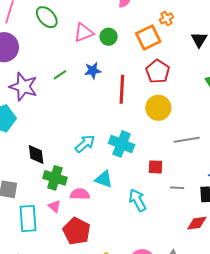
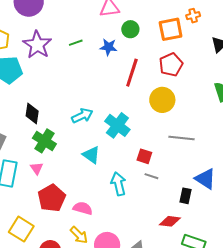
green circle: (109, 37) -> (130, 29), moved
gray line: (177, 188) -> (151, 176), moved
pink semicircle: (80, 194) -> (83, 208), moved

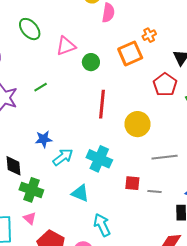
blue star: (108, 47) -> (44, 139), moved
red pentagon: (171, 65) -> (165, 85), moved
gray line: (151, 176) -> (154, 192), moved
cyan arrow: (118, 184) -> (102, 225), moved

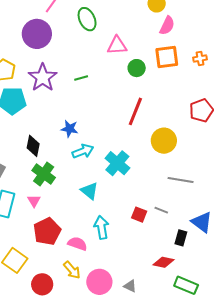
orange square: (130, 53) -> (167, 57), moved
red square: (132, 183) -> (139, 215), moved

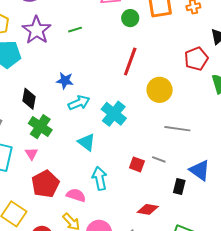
red diamond: (164, 262) -> (148, 209), moved

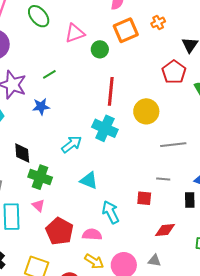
blue star: (65, 81) -> (41, 107), moved
cyan cross: (114, 114) -> (105, 128), moved
red square: (137, 164) -> (144, 198), moved

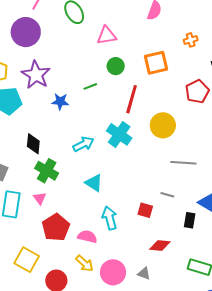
orange square: (126, 30) -> (156, 63), moved
green circle: (100, 49) -> (116, 66), moved
green line: (49, 74) -> (90, 86), moved

